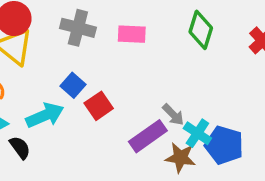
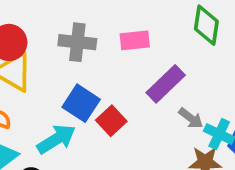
blue square: (73, 85) -> (81, 103), size x1.4
purple rectangle: (148, 136) -> (166, 84), moved

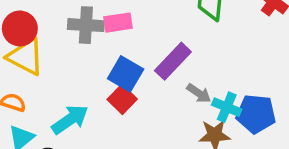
pink rectangle: (135, 40) -> (118, 23), moved
blue square: (81, 103) -> (126, 74), moved

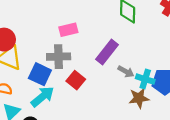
gray cross: (86, 25) -> (59, 57), moved
blue square: (126, 74) -> (40, 74), moved

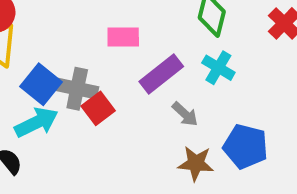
pink rectangle: (68, 30) -> (123, 37), moved
gray cross: (59, 57) -> (77, 89), moved
cyan cross: (145, 79) -> (218, 68), moved

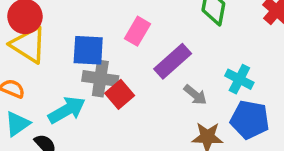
pink rectangle: (123, 37) -> (138, 31), turned -56
cyan cross: (218, 68) -> (239, 79), moved
blue square: (41, 84) -> (88, 50), moved, turned -32

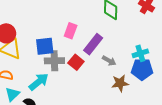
cyan cross: (239, 79) -> (140, 53), moved, turned -35
red square: (120, 94) -> (76, 62), moved

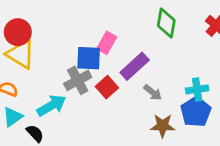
blue square: (45, 46) -> (89, 58), moved
gray cross: (54, 61) -> (78, 80), turned -36
blue pentagon: (142, 69) -> (196, 112), turned 30

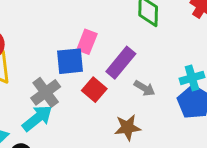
gray cross: (78, 80) -> (46, 92), moved
brown star: (163, 126) -> (128, 127), moved

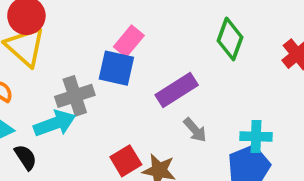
pink rectangle: (87, 42) -> (129, 41), moved
red square: (94, 90) -> (126, 161), moved

